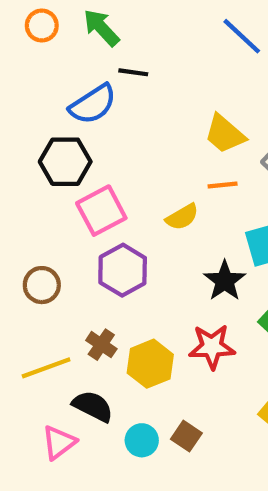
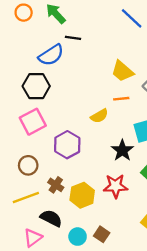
pink square: (101, 211) -> (33, 122), moved
brown circle: (42, 285) -> (28, 165), moved

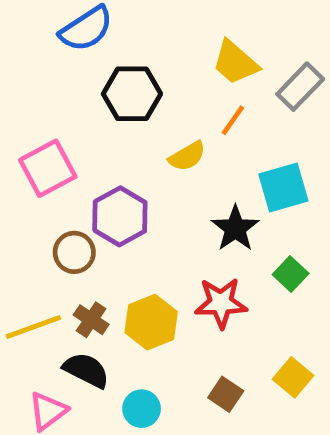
black hexagon: (36, 86) -> (132, 94), moved
orange line: (121, 99) -> (233, 120), turned -49
brown circle: (28, 165) -> (74, 252), moved
brown cross: (56, 185) -> (91, 320), moved
brown square: (102, 234) -> (226, 394), moved

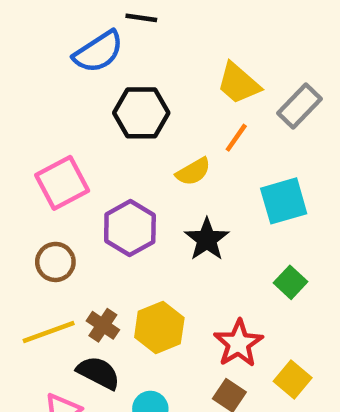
black star: (235, 228) -> (207, 239), moved
brown circle: (74, 252) -> (55, 262), moved
red star: (221, 303) -> (238, 343), moved, turned -30

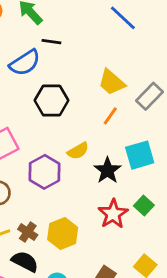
yellow semicircle: (193, 172) -> (78, 151), moved
black star: (207, 239) -> (107, 170), moved
red star: (238, 343) -> (113, 214), moved

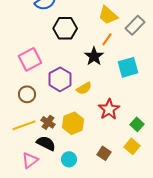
yellow semicircle: (78, 151) -> (84, 88), moved
black star: (107, 170) -> (94, 56), moved
green square: (144, 205) -> (137, 124), moved

